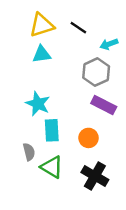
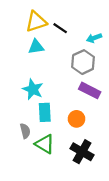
black line: (78, 28) -> (60, 28), moved

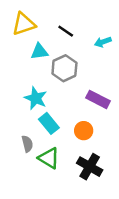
yellow triangle: (36, 22) -> (24, 24), moved
gray hexagon: (83, 62) -> (64, 68), moved
cyan rectangle: (45, 112) -> (49, 123), turned -36

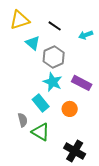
cyan triangle: (39, 52) -> (33, 43), turned 49
cyan star: (36, 98) -> (53, 82), moved
black cross: (90, 167) -> (75, 151), moved

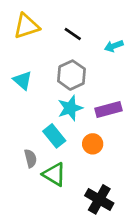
cyan triangle: (33, 43) -> (22, 80), moved
cyan star: (53, 82) -> (70, 108), turned 30
purple rectangle: (82, 83) -> (109, 109), turned -42

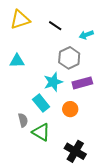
gray hexagon: (71, 75) -> (69, 58), moved
cyan triangle: (22, 80) -> (17, 61), turned -42

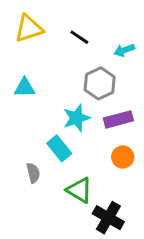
orange circle: (70, 109) -> (123, 157), moved
green triangle: (41, 132) -> (79, 190), moved

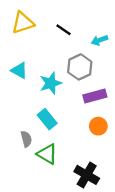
cyan triangle: (25, 88) -> (19, 70), turned 30
cyan star: (77, 118) -> (51, 83), moved
green triangle: (79, 190) -> (47, 154), moved

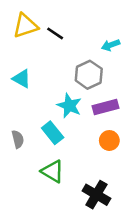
black line: (63, 30) -> (55, 33), moved
cyan star: (51, 83) -> (69, 106), moved, turned -30
gray semicircle: (26, 139) -> (18, 139), moved

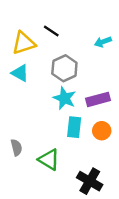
yellow triangle: (25, 26) -> (24, 43), moved
gray hexagon: (89, 75) -> (64, 68), moved
cyan rectangle: (53, 133) -> (74, 127), moved, turned 45
gray semicircle: (18, 139) -> (16, 148), moved

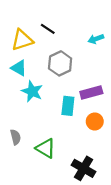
cyan star: (64, 98) -> (32, 91), moved
cyan rectangle: (74, 127) -> (68, 106), moved

